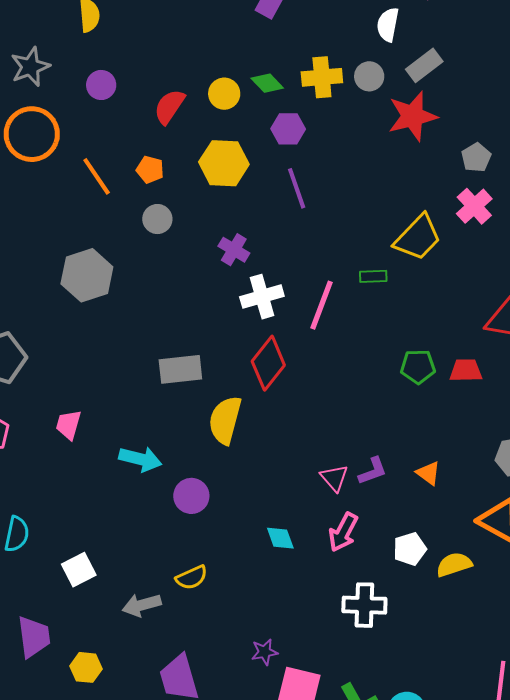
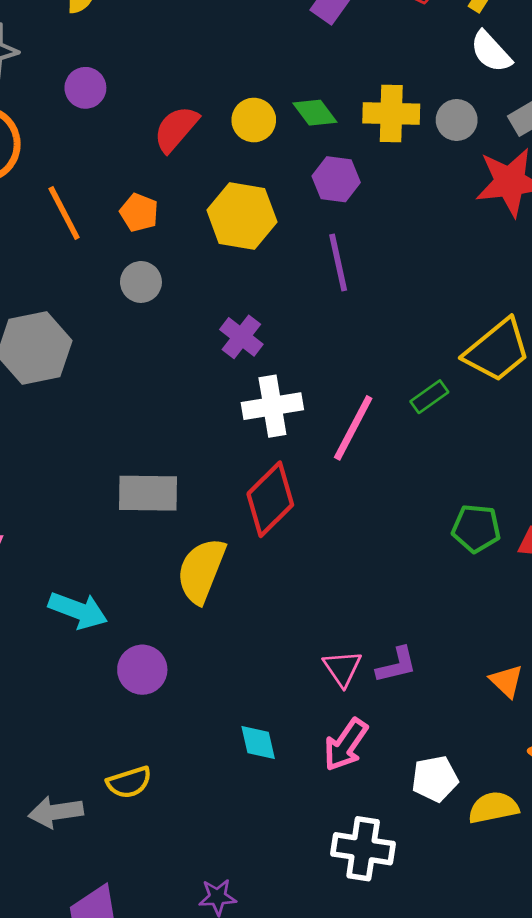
white semicircle: (388, 25) -> (491, 52), turned -60
green rectangle: (373, 276) -> (429, 397), turned -40
orange triangle: (428, 473) -> (506, 681), moved

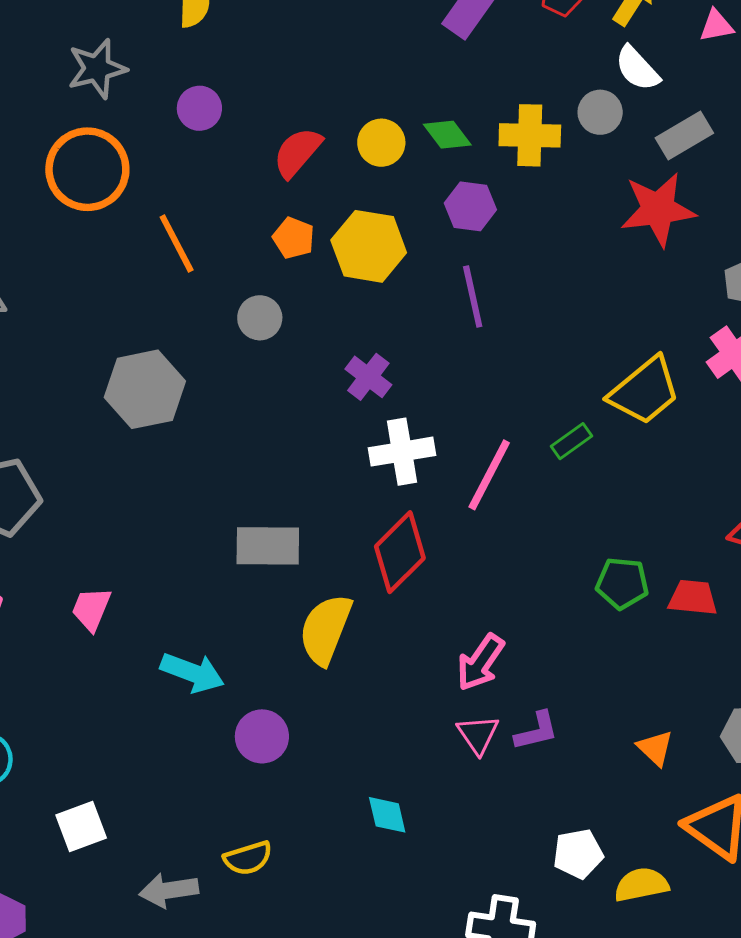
gray circle: (457, 120) -> (600, 112), moved
orange pentagon: (139, 213) -> (294, 238), moved
pink arrow: (346, 745) -> (480, 662), moved

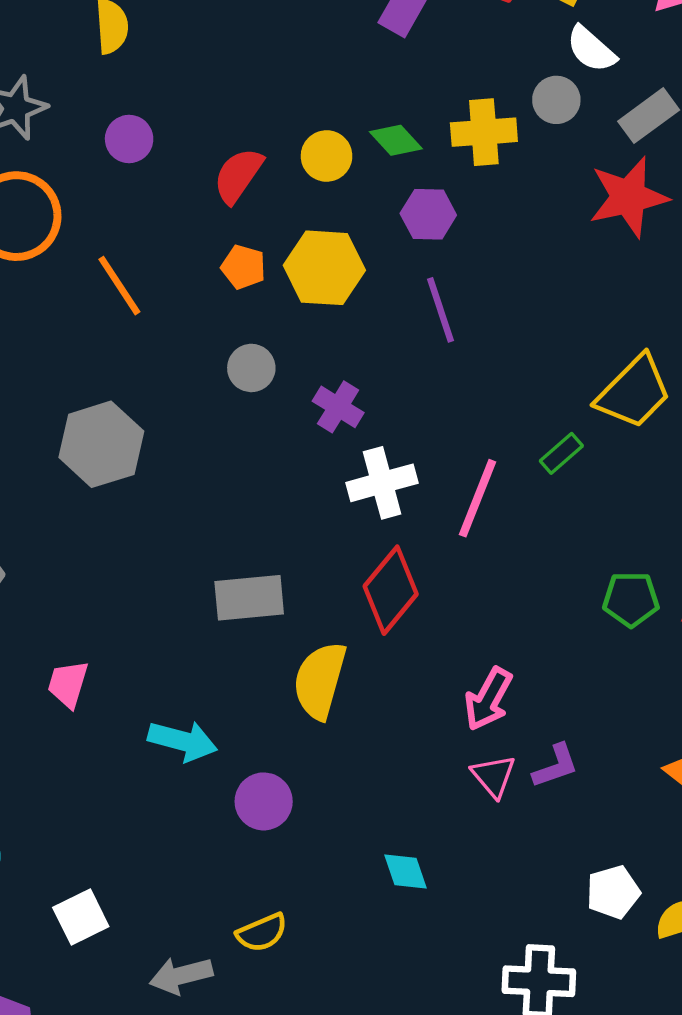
gray circle: (260, 318) -> (251, 368), moved

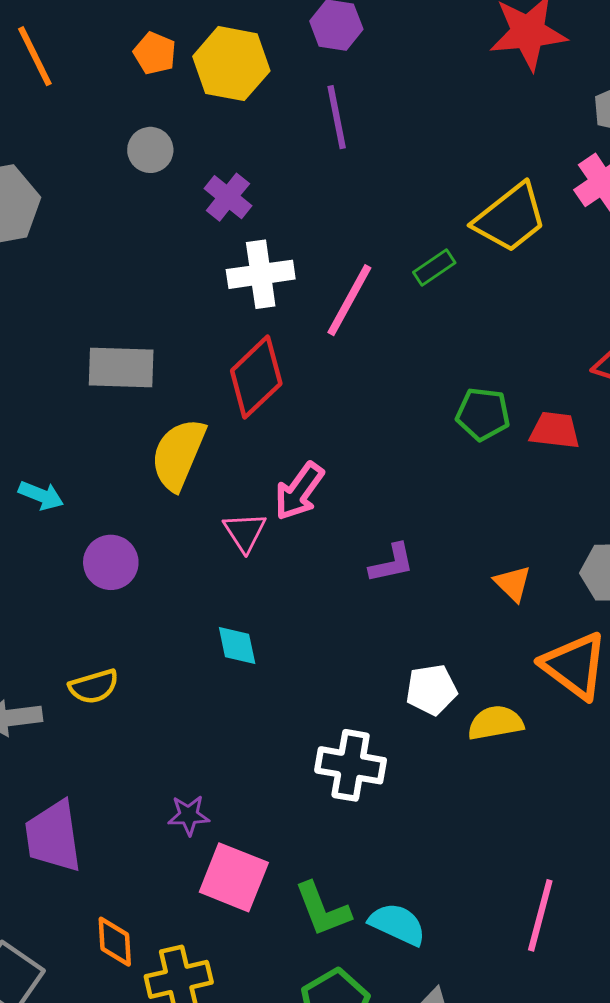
pink arrow: (488, 699) -> (299, 491), moved
cyan arrow: (183, 741) -> (41, 495), size x0.7
pink triangle: (494, 776) -> (245, 532), moved

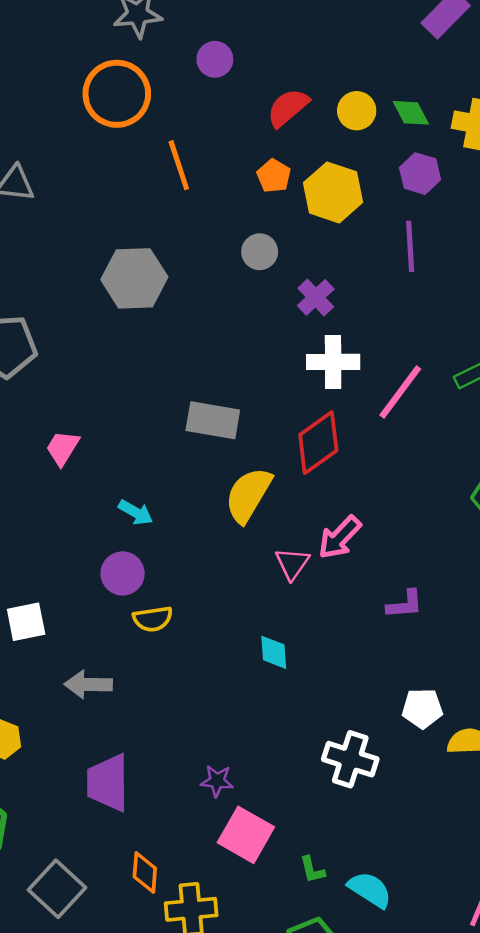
purple circle: (111, 562) -> (123, 573), moved
yellow semicircle: (94, 687) -> (153, 619), moved
green L-shape: (322, 909) -> (312, 870), size x0.6

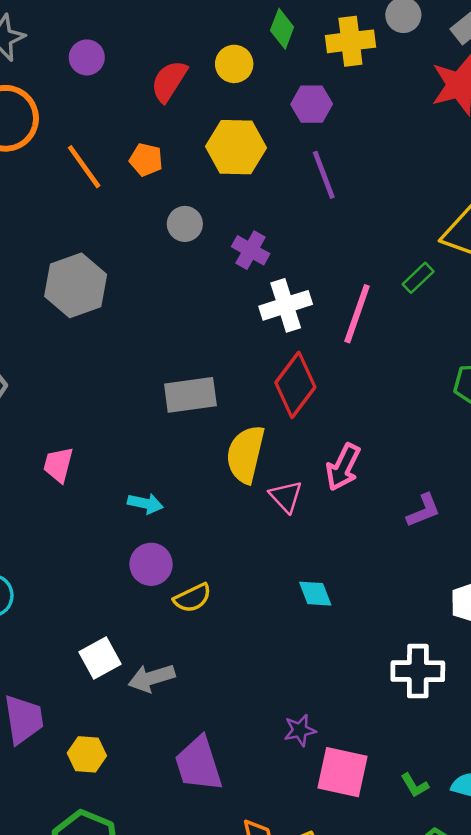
green diamond: (411, 113) -> (282, 29), moved, turned 66
orange pentagon: (274, 176) -> (146, 160), moved
pink triangle: (292, 564) -> (286, 496), moved
white square: (26, 622) -> (100, 658), moved

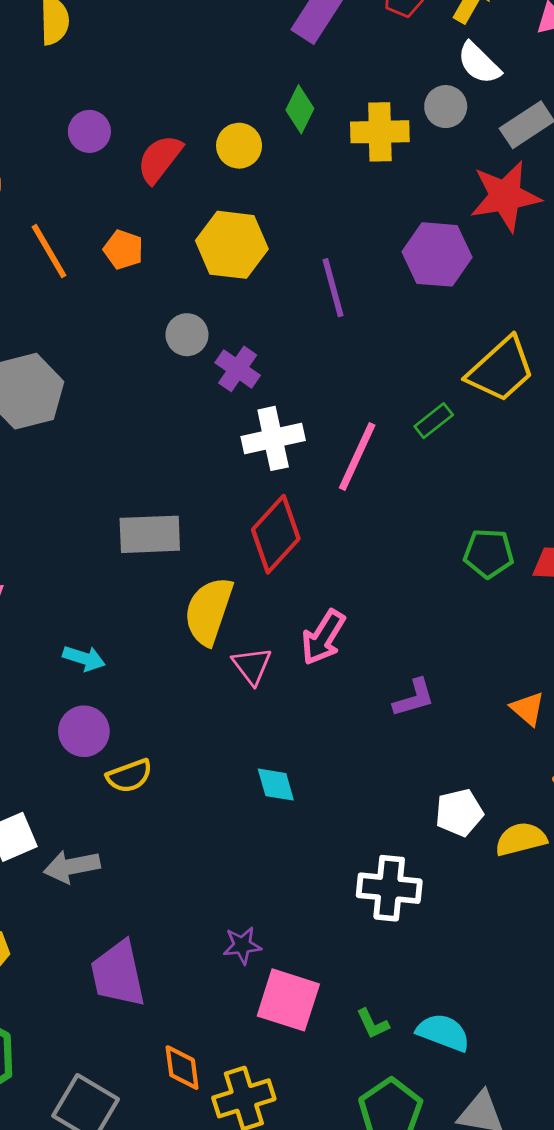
purple circle: (87, 57) -> (89, 131), moved
purple hexagon: (312, 104) -> (437, 254), moved, size x1.4
gray circle: (185, 224) -> (187, 335), moved

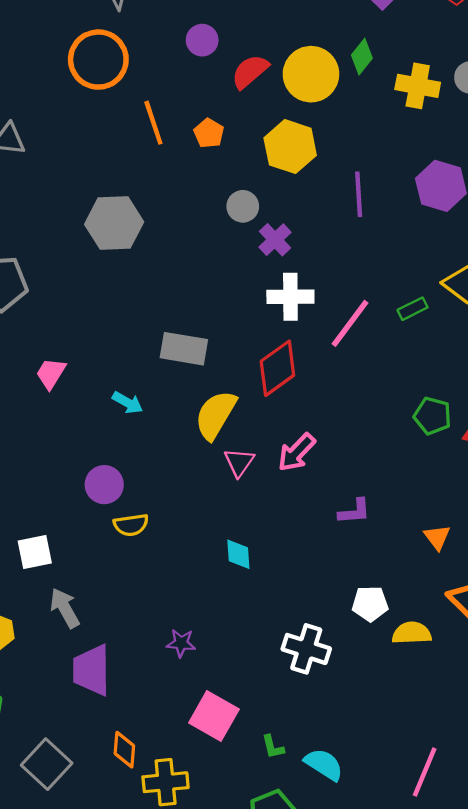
yellow circle: (239, 146) -> (311, 74), size x1.6
cyan arrow: (84, 658) -> (128, 403), moved
gray arrow: (72, 866) -> (65, 608), moved, turned 60
purple star: (242, 945) -> (181, 643), moved

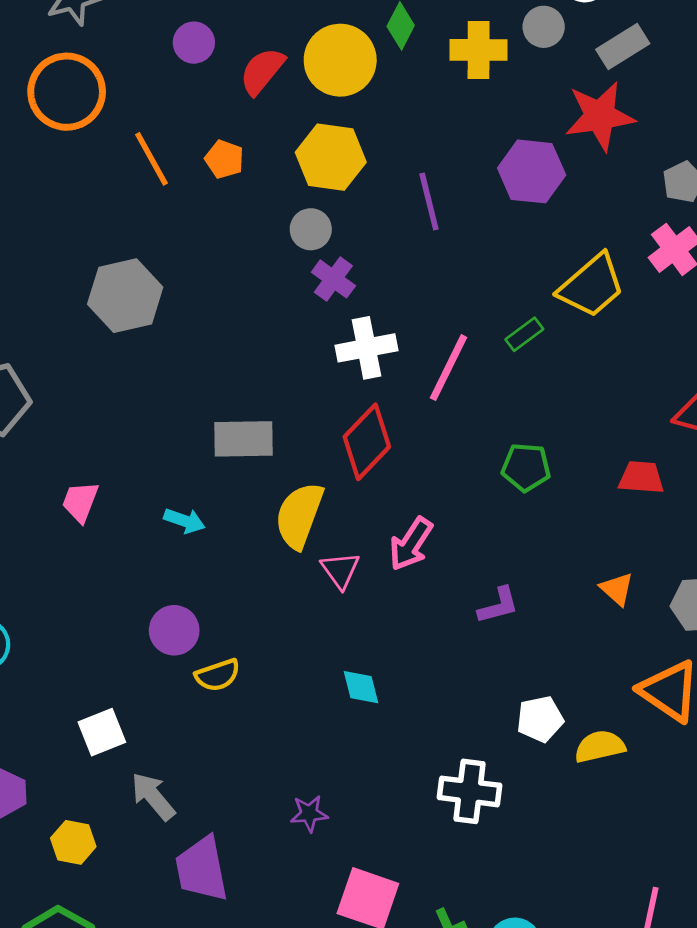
gray circle: (243, 206) -> (311, 229), moved
green pentagon: (432, 416) -> (526, 467), moved
orange triangle: (437, 537) -> (617, 589), moved

